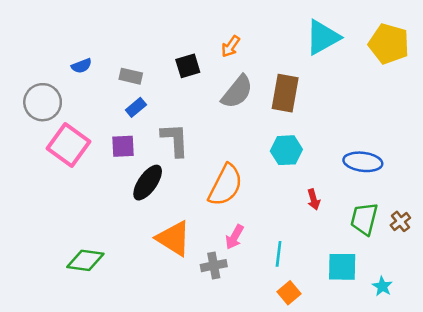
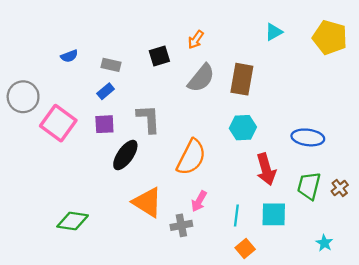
cyan triangle: (323, 37) -> (274, 32), size x0.6
gray circle: (43, 102) -> (23, 97), moved
blue rectangle: (136, 107) -> (106, 91), moved
red arrow: (314, 199) -> (266, 169), size x1.8
cyan square: (342, 267) -> (274, 214), moved

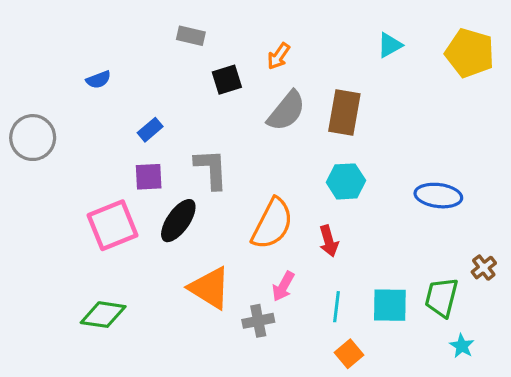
gray rectangle: (111, 65) -> (191, 36), moved
pink square: (58, 123) -> (113, 225), moved, turned 32
red arrow: (266, 169) -> (329, 241), moved, size x0.7
green trapezoid: (309, 186) -> (441, 297), moved

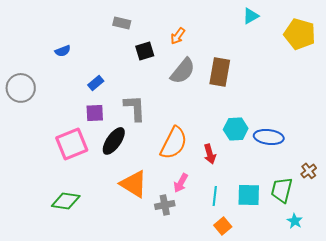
cyan triangle: (390, 45) -> (251, 16), moved
cyan hexagon: (346, 181) -> (236, 129), moved
blue ellipse: (438, 196) -> (269, 137), moved

